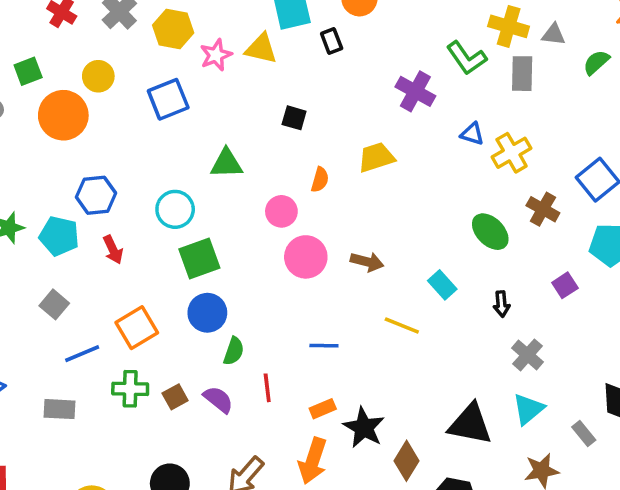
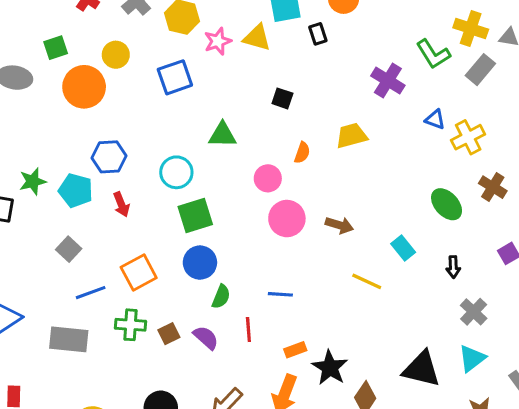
gray rectangle: (522, 74) -> (480, 70), turned 36
blue line: (324, 346) -> (280, 294), moved
gray rectangle: (59, 409) -> (69, 339), size x1.4

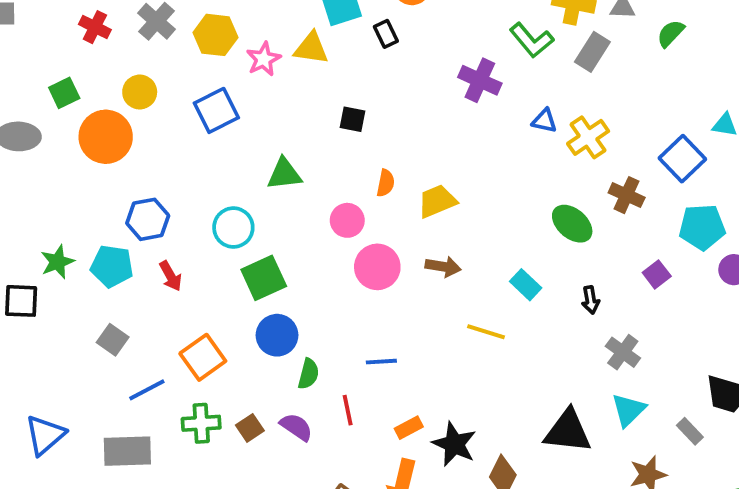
yellow trapezoid: (352, 136) -> (437, 201), moved

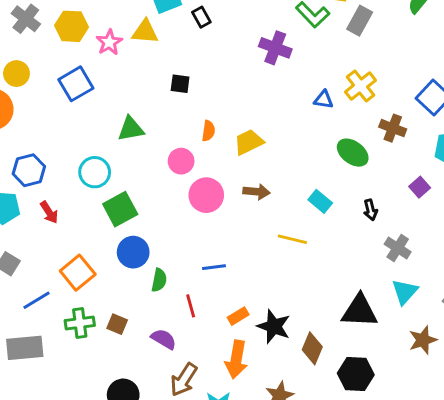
blue triangle: (544, 121) -> (324, 100), moved
purple semicircle: (296, 427) -> (164, 339), moved
brown square: (250, 428) -> (117, 324), turned -30

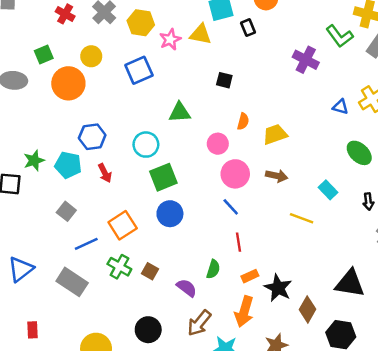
blue line: (214, 267) -> (231, 207), moved, turned 48
green semicircle: (159, 280) -> (213, 269), moved
red line: (191, 306) -> (238, 242), moved
green cross: (80, 323) -> (119, 267), turned 30
gray rectangle: (25, 348) -> (72, 282), turned 32

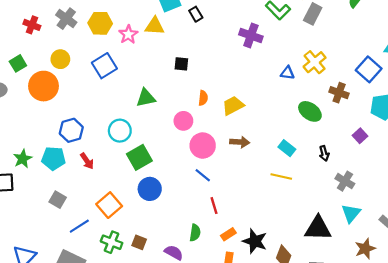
yellow line: (302, 218) -> (281, 177), moved

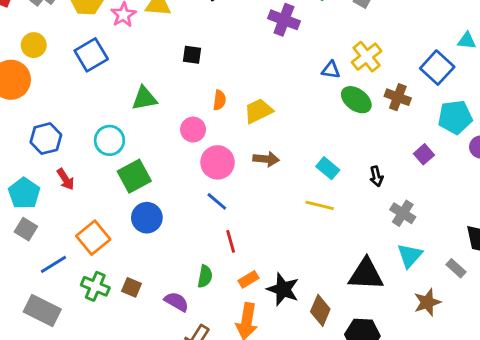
green ellipse: (310, 111) -> (356, 100), moved
cyan pentagon: (53, 158) -> (24, 193), moved, turned 30

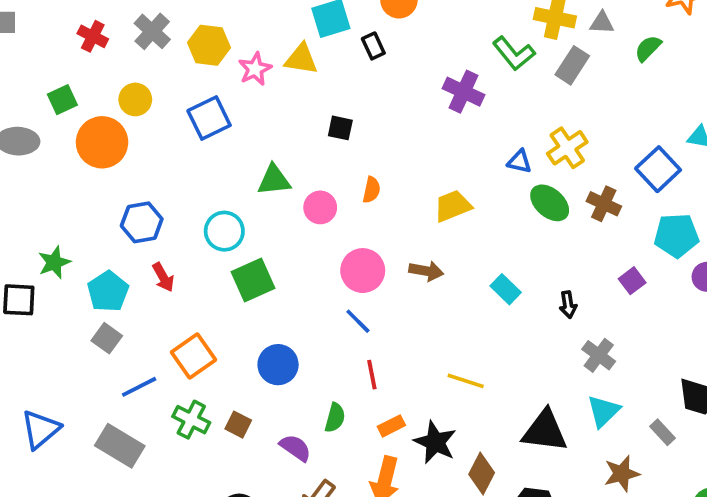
yellow trapezoid: (258, 111) -> (453, 206), moved
pink circle: (193, 130) -> (320, 207), moved
yellow line: (320, 205) -> (466, 381), moved
blue circle: (147, 218) -> (278, 365), moved

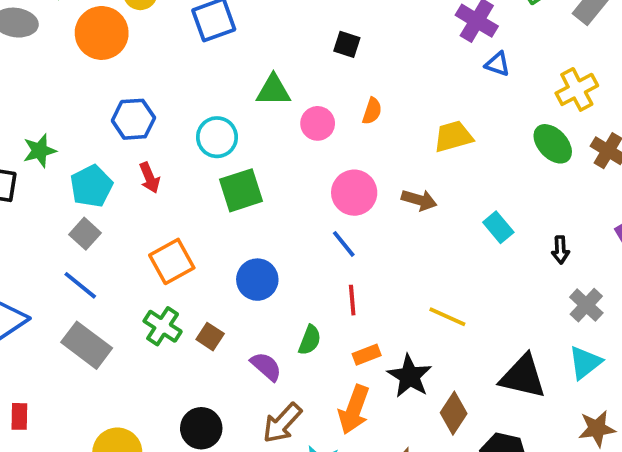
blue triangle: (519, 162) -> (498, 64), moved
blue line: (139, 387) -> (80, 285), moved, turned 60

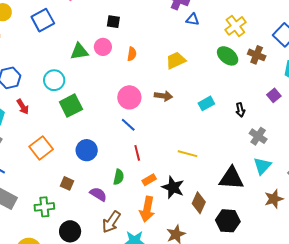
pink circle: (318, 123) -> (103, 47), moved
cyan rectangle: (498, 227) -> (206, 103), turned -70
green cross: (163, 326) -> (44, 207), moved, turned -30

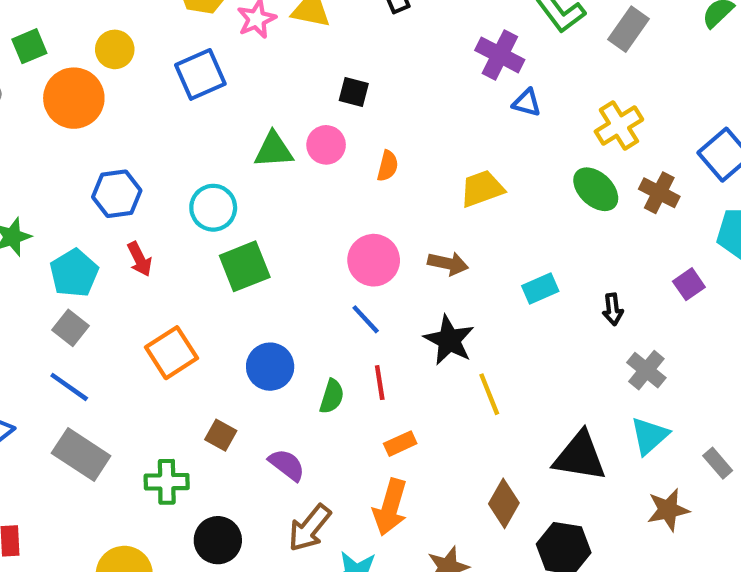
yellow line: (188, 154) -> (489, 394), turned 48
green semicircle: (119, 177) -> (332, 396), moved
black star: (173, 187) -> (449, 340), moved

